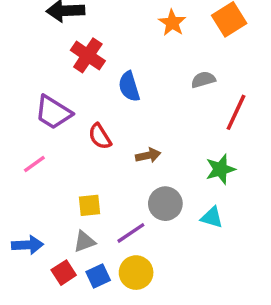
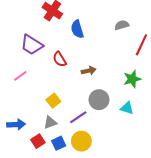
yellow square: (90, 205) -> (53, 101), turned -32

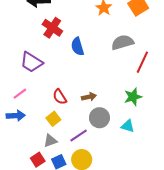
gray semicircle: (122, 25) -> (123, 42), size x1.5
red semicircle: (60, 59) -> (60, 97), moved
brown arrow: (89, 71) -> (89, 97), moved
blue arrow: (16, 125) -> (16, 116), moved

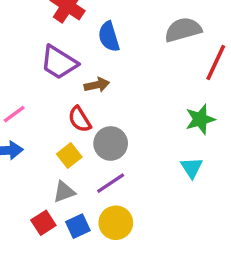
purple trapezoid: (31, 62) -> (59, 62), moved
brown arrow: (89, 97) -> (97, 85), moved
gray circle: (99, 118) -> (111, 143), moved
cyan triangle: (128, 126) -> (192, 168), turned 40

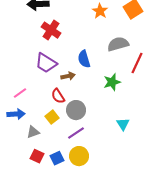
blue semicircle: (109, 37) -> (84, 59), moved
green star: (200, 119) -> (112, 82), moved
gray triangle: (64, 192) -> (33, 132), moved
red square: (43, 223) -> (37, 156), turned -32

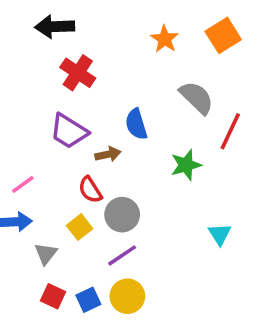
gray semicircle: (118, 44) -> (197, 98), turned 60
cyan triangle: (123, 124) -> (220, 234), moved
gray triangle: (33, 132) -> (46, 254), turned -32

